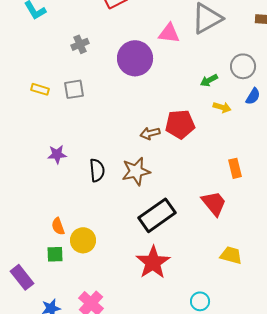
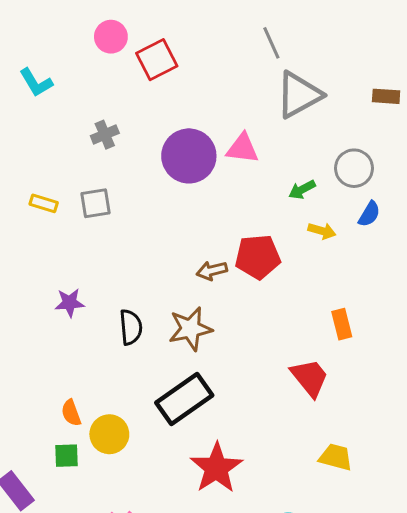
pink triangle: (169, 33) -> (242, 148), moved
black rectangle: (157, 215) -> (184, 399), moved

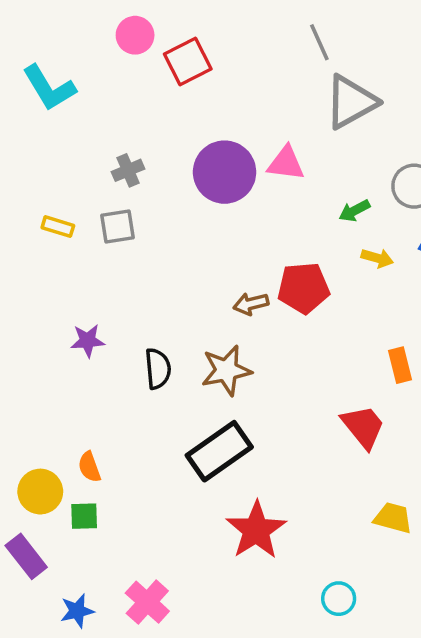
cyan L-shape: (36, 83) -> (49, 88), size x1.4
gray cross: (105, 135) -> (128, 170), moved
yellow circle: (109, 434) -> (40, 492), moved

